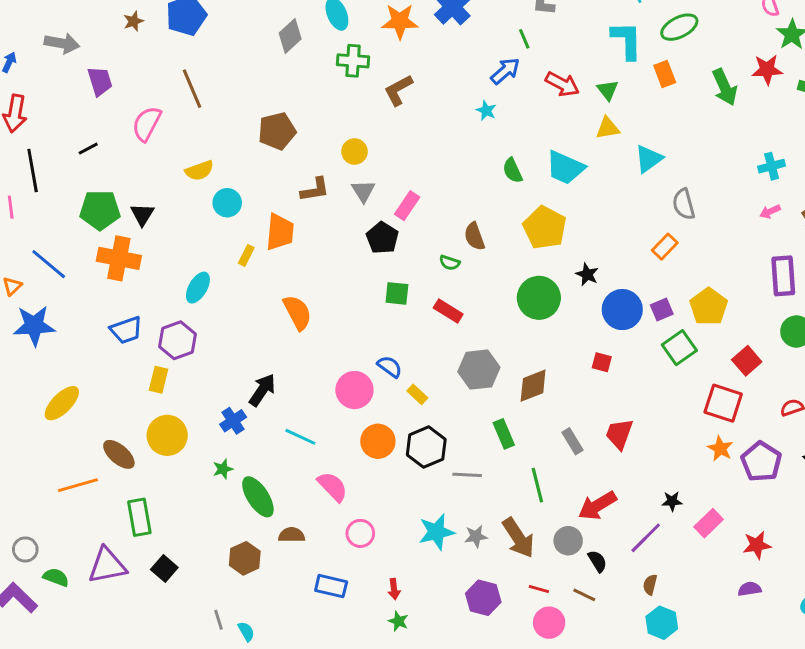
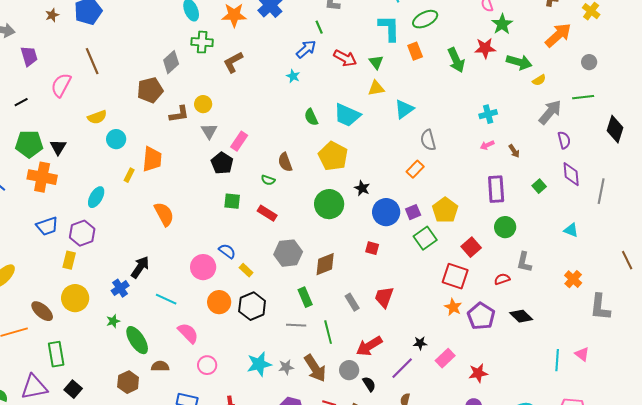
gray diamond: (290, 36) -> (171, 62), moved
brown L-shape: (315, 190) -> (179, 114), moved
gray line: (467, 475) -> (296, 325), moved

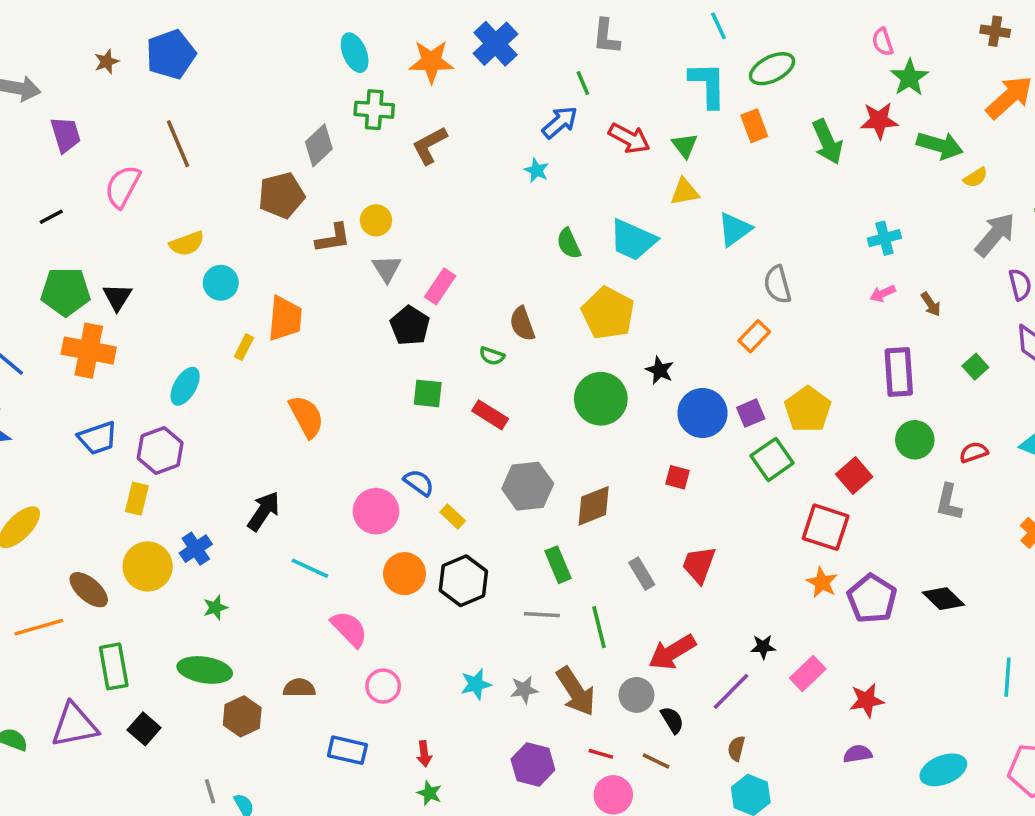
red semicircle: (502, 279) -> (974, 452), moved
blue cross: (120, 288) -> (196, 549), moved
green ellipse: (137, 340) -> (205, 670), moved, turned -48
cyan star: (259, 364) -> (476, 684), size x0.7

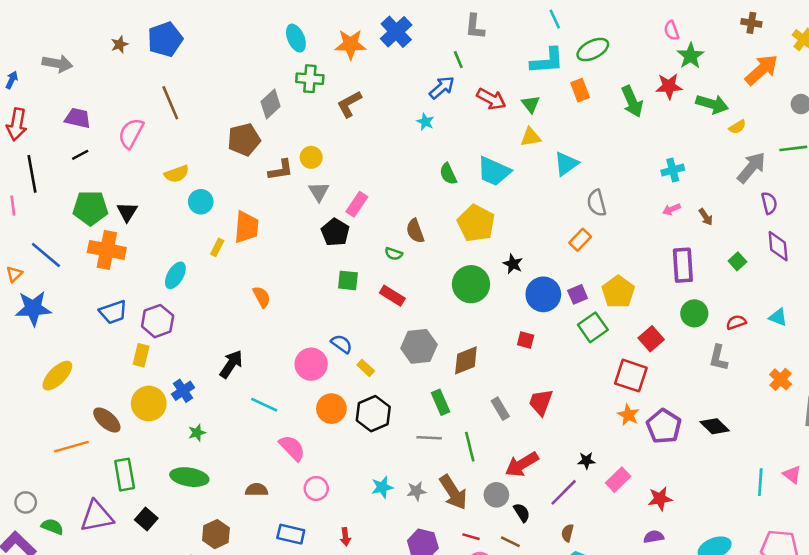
cyan L-shape: (708, 85) -> (547, 61), turned 87
purple trapezoid: (66, 135) -> (78, 118), moved, turned -60
orange semicircle: (306, 417) -> (262, 297), size x0.7
brown hexagon: (242, 716) -> (216, 534), moved

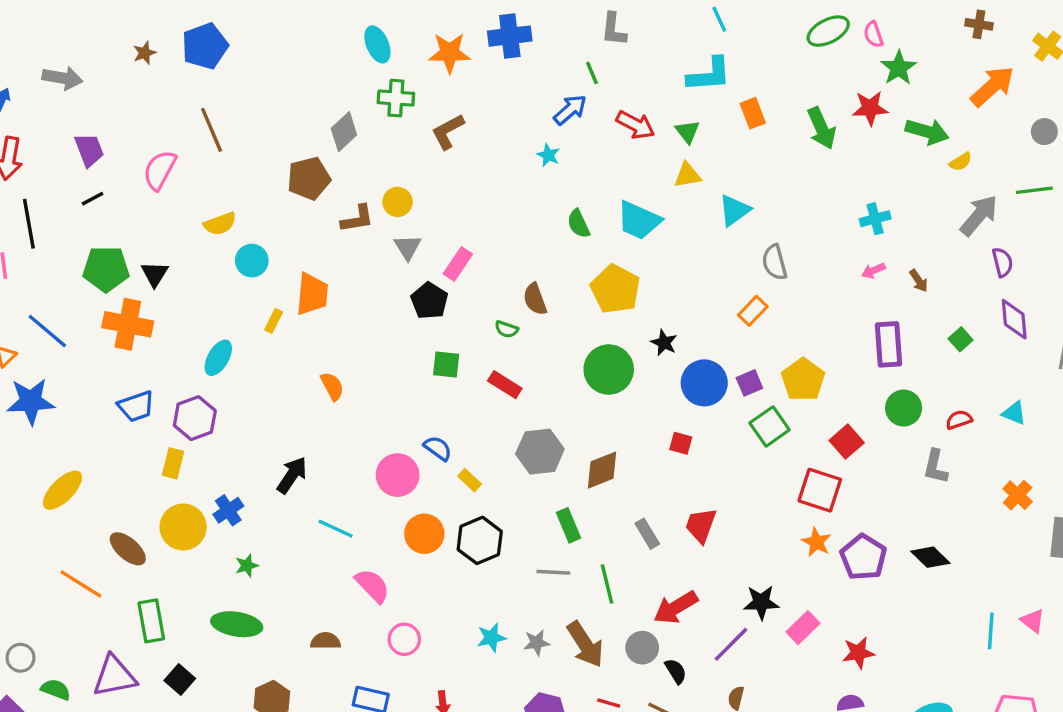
blue cross: (396, 32) -> (510, 36), turned 36
green ellipse: (593, 49) -> (828, 31), moved
purple trapezoid: (78, 118) -> (89, 150), turned 56
orange line: (71, 447) -> (81, 584), turned 48
black star: (586, 461) -> (761, 602), size x1.5

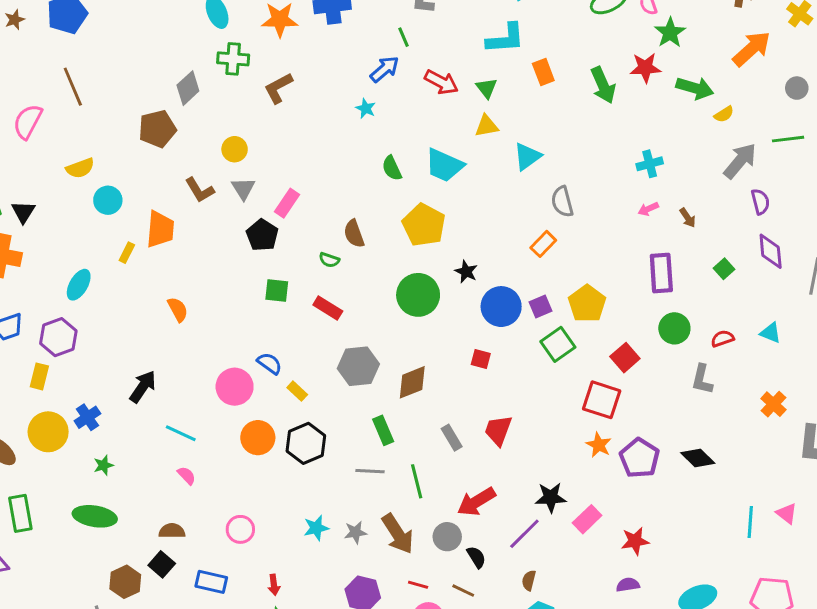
brown L-shape: (357, 219) -> (200, 190), moved, turned 68
pink semicircle: (372, 586) -> (186, 476), moved, size x0.6
black square: (180, 679) -> (162, 564), moved

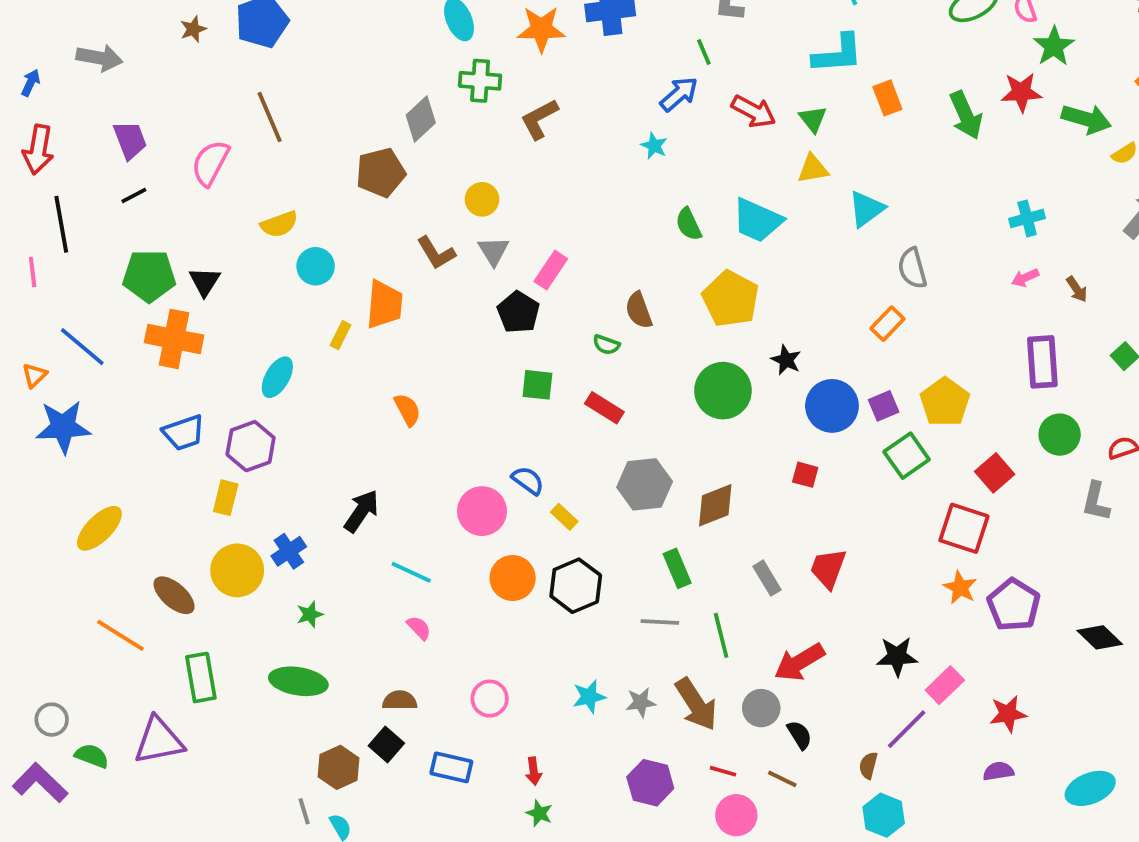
black diamond: (698, 458) -> (1100, 637), moved
purple line: (524, 534) -> (907, 729), moved

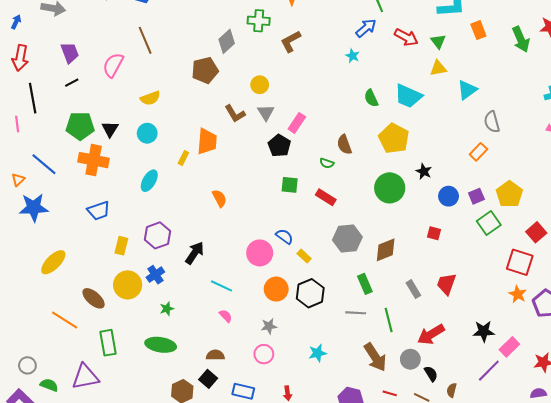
cyan circle: (316, 266) -> (147, 133), moved
blue circle: (832, 406) -> (449, 196), size x0.7
purple hexagon: (251, 446) -> (158, 235), moved
gray star: (641, 702) -> (269, 326), moved
brown semicircle: (868, 765) -> (452, 390), moved

